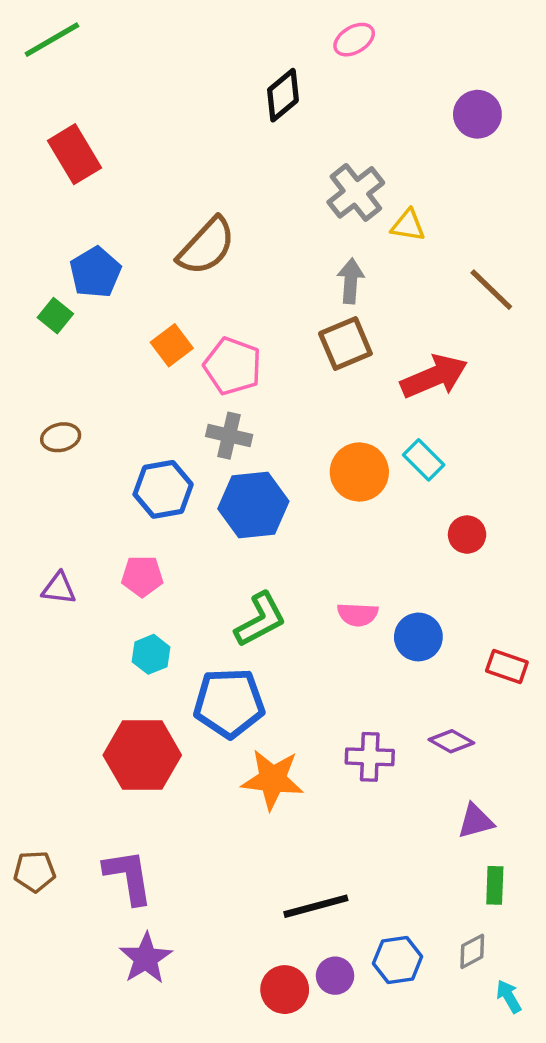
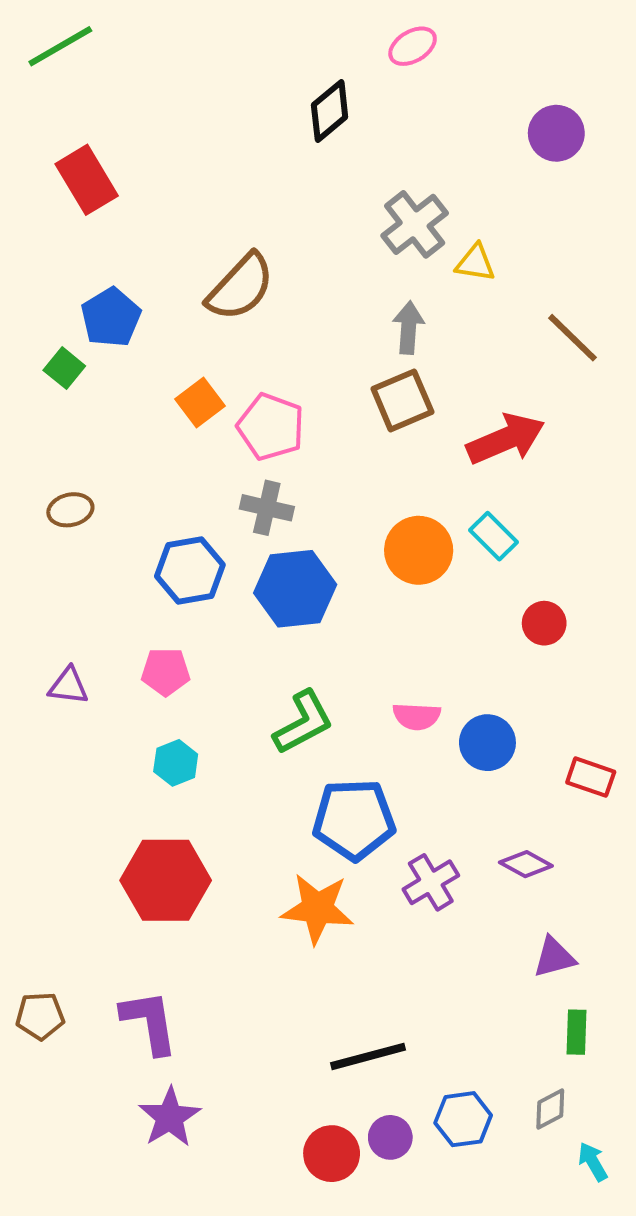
blue pentagon: (229, 703) -> (354, 820), moved
purple cross: (370, 757) -> (431, 882), turned -33

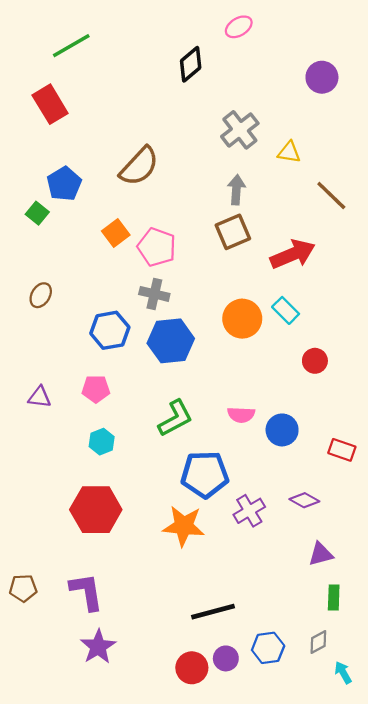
green line: (60, 46) -> (71, 46), moved
yellow triangle: (475, 263) -> (289, 152), moved
brown ellipse: (70, 510) -> (41, 295), turned -45

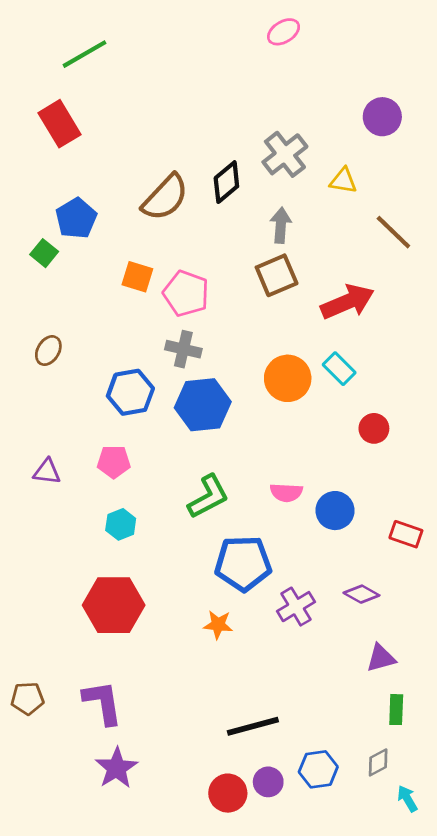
black diamond: (191, 64) -> (226, 182), moved
purple circle: (322, 77) -> (382, 117), moved
orange square: (116, 233) -> (137, 277), turned -36
orange star: (184, 526) -> (218, 625), size x0.6

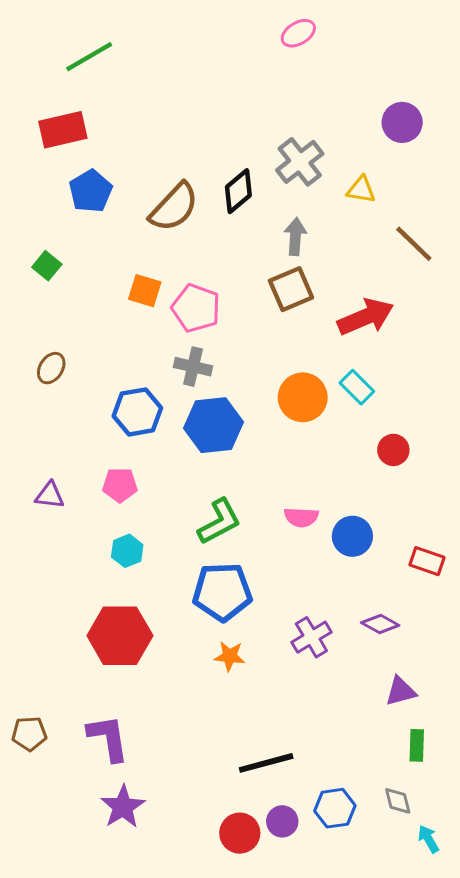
red rectangle: (59, 124) -> (63, 130), turned -72
blue pentagon: (76, 218) -> (91, 191), moved
blue pentagon: (243, 563) -> (222, 592), moved
gray diamond: (378, 762) -> (398, 801), turned -76

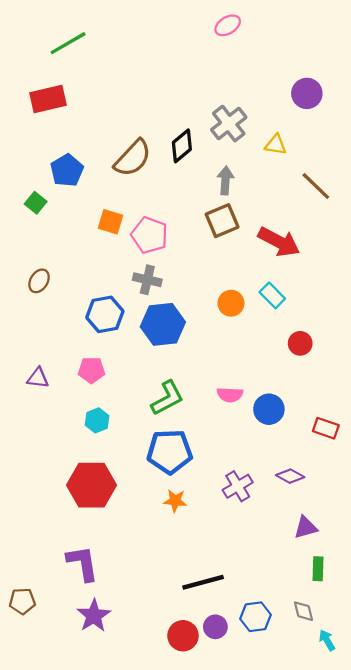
blue pentagon: (91, 191) -> (67, 170), moved
red arrow: (366, 317) -> (279, 242), turned 51
orange circle: (303, 397) -> (231, 303), size x0.7
brown pentagon: (29, 734) -> (22, 601), moved

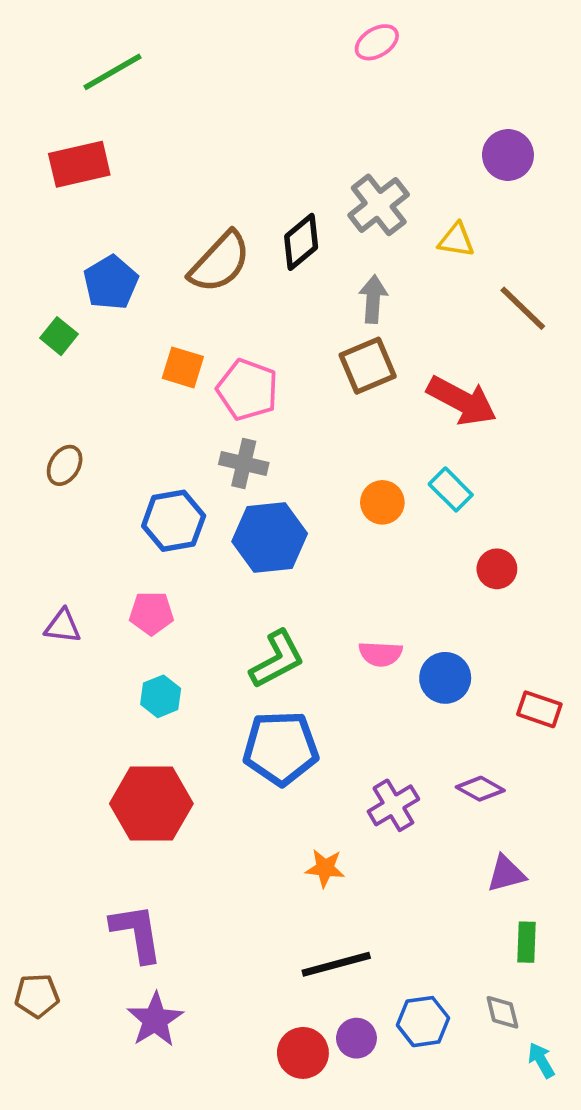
orange star: (175, 501) -> (325, 868), moved

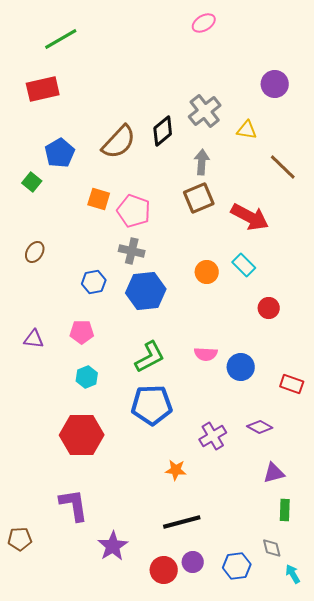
blue hexagon: (174, 521) -> (94, 282), size x0.7
purple star: (155, 1020) -> (113, 546), moved
blue hexagon: (423, 1022) -> (237, 566), moved

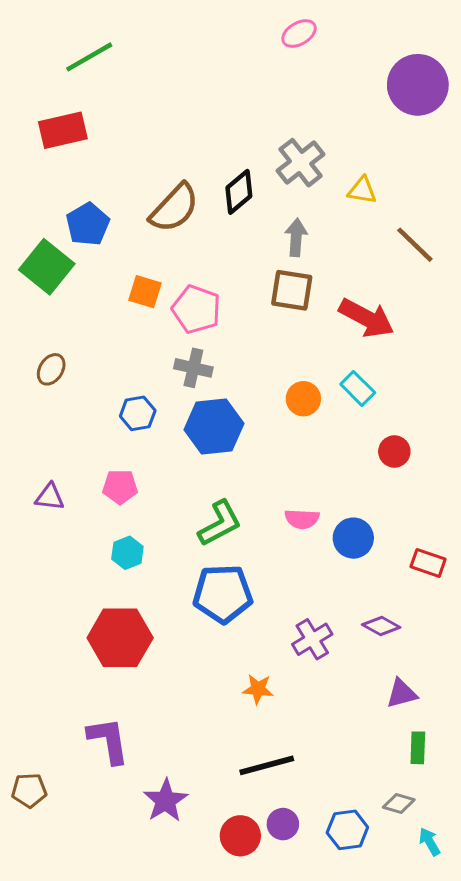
purple circle: (275, 84) -> (418, 85), moved, size x1.5
green square: (32, 182) -> (47, 267), size x1.8
brown square: (199, 198) -> (292, 290), turned 32
gray diamond: (272, 548) -> (399, 804), turned -60

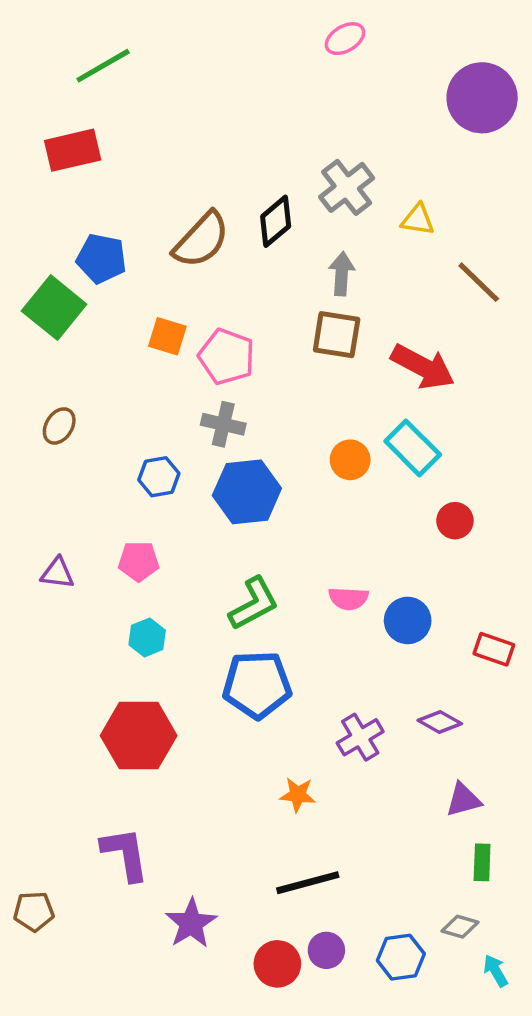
blue pentagon: (88, 224) -> (101, 258), turned -30
cyan rectangle: (358, 388) -> (413, 448), size x1.4

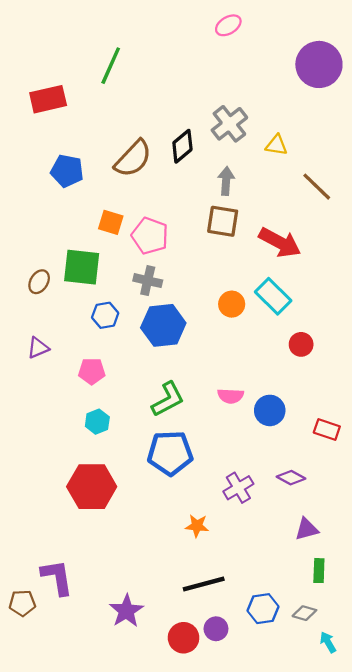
green line: (103, 66) -> (111, 66), moved, turned -36
green square: (54, 308) -> (82, 267), moved, turned -33
purple triangle: (57, 573) -> (38, 348), moved, turned -30
purple L-shape: (125, 854) -> (57, 577), moved
blue hexagon: (401, 957) -> (263, 609), moved

